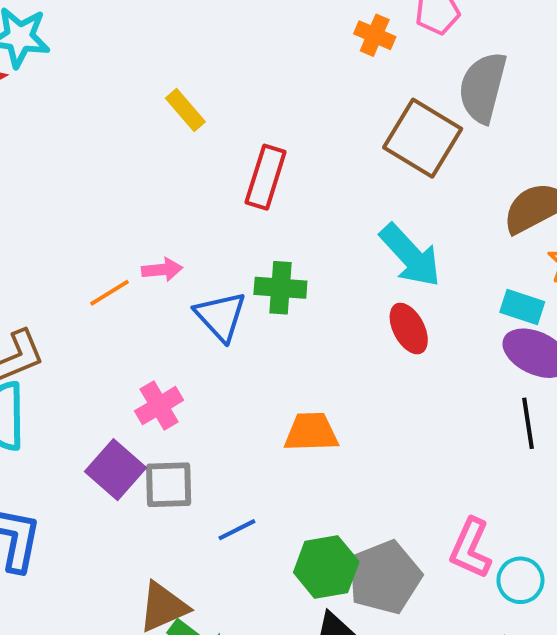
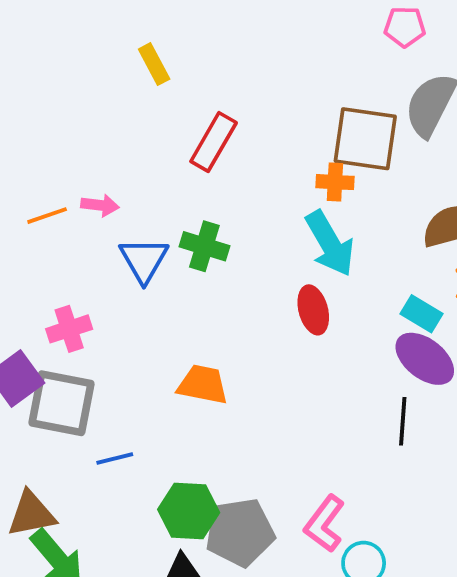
orange cross: (375, 35) -> (335, 182), moved, turned -33
brown square: (423, 138) -> (365, 139), turned -36
gray square: (169, 485) -> (62, 403), size x1.4

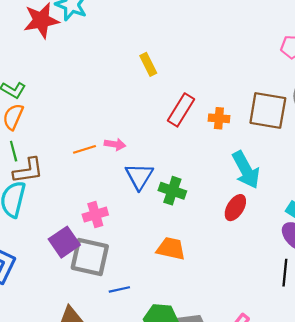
orange cross: (335, 182) -> (219, 118), moved
green cross: (204, 246) -> (172, 191), moved
red ellipse: (313, 310) -> (235, 208), turned 45

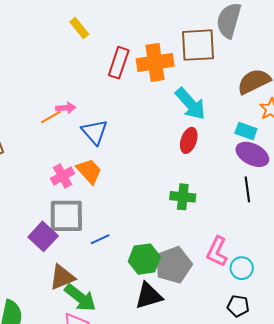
orange cross: (219, 118) -> (155, 62), size x1.8
orange line: (85, 149) -> (51, 117), moved
green cross: (172, 191) -> (183, 197), moved
purple square: (64, 242) -> (43, 236), moved
orange trapezoid: (171, 249) -> (89, 171), moved, turned 48

